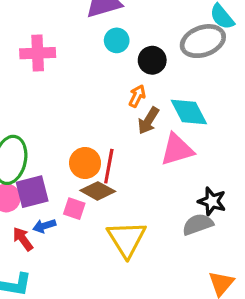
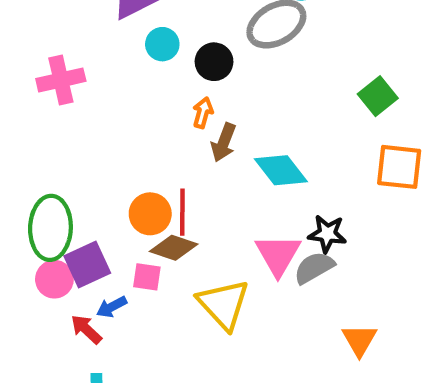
cyan diamond: (189, 112) -> (281, 170), moved
pink triangle: (177, 150) -> (278, 255), moved, turned -33

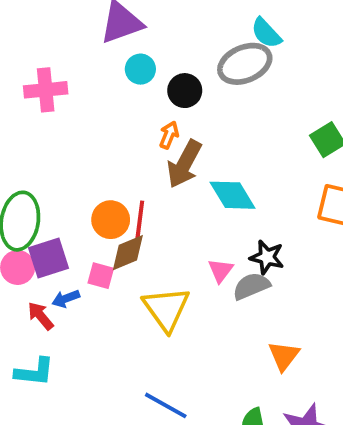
brown arrow: (224, 143) -> (184, 164), size x1.4
brown diamond: (174, 248) -> (128, 253), turned -48
pink triangle: (278, 255) -> (221, 270), size x0.6

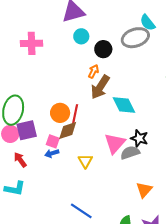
pink triangle: (221, 270) -> (115, 143), size x1.6
blue arrow: (66, 299) -> (52, 153), moved
yellow triangle: (166, 309) -> (85, 161), size x0.6

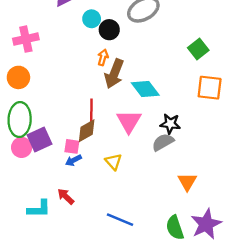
cyan circle: (81, 36) -> (92, 19), moved
orange circle: (60, 113) -> (18, 77), moved
pink triangle: (115, 143) -> (129, 121), moved
red arrow: (20, 160) -> (66, 196), moved

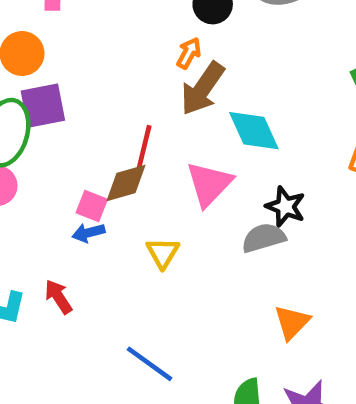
purple square: (39, 140) -> (43, 106), moved

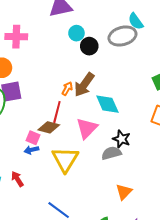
orange arrow: (189, 53) -> (67, 89), moved
brown diamond: (126, 183) -> (49, 127), turned 30
yellow triangle: (163, 253) -> (65, 159), size x1.8

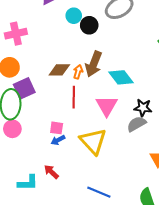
brown diamond: (49, 127) -> (59, 70), moved

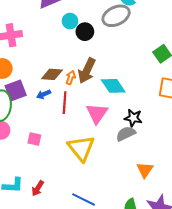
pink square: (57, 128) -> (34, 139), moved
blue arrow: (58, 140) -> (44, 94), moved
red arrow: (51, 172) -> (38, 188), moved, turned -105

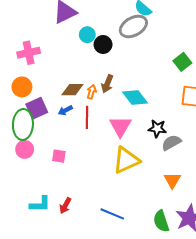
brown arrow: (87, 71) -> (107, 84), size x0.7
gray semicircle: (126, 134) -> (171, 143), moved
yellow triangle: (81, 148) -> (126, 160), moved, turned 48

